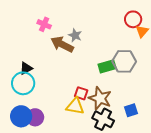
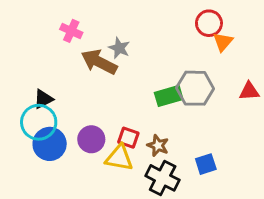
brown star: (100, 98) -> (158, 145), size x0.6
blue circle: (21, 116) -> (50, 144), moved
purple circle: (35, 117) -> (91, 139), moved

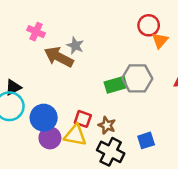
purple circle: (91, 139) -> (50, 138), moved
blue circle: (50, 144) -> (44, 118), moved

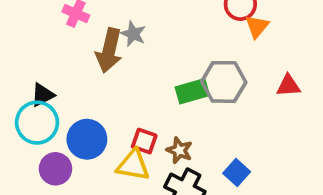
brown arrow: (59, 57) -> (109, 50), turned -104
purple circle: (50, 138) -> (55, 169), moved
blue square: (146, 140) -> (237, 172), turned -30

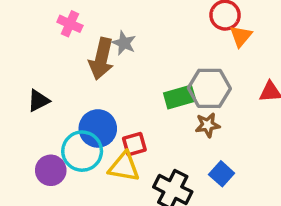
cyan circle: (37, 123) -> (82, 151), moved
blue circle: (87, 139) -> (98, 128), moved
red square: (144, 141) -> (134, 144), turned -35
brown star: (179, 150) -> (208, 125), moved, turned -30

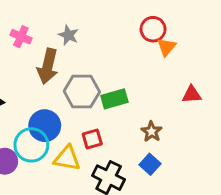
gray star: (124, 43) -> (68, 35), moved
gray hexagon: (209, 88) -> (82, 92), moved
brown star: (208, 125) -> (152, 132), moved, turned -30
red square: (134, 144) -> (92, 139), moved

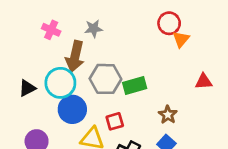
gray star: (68, 35) -> (94, 29), turned -30
cyan circle: (31, 145) -> (60, 83), moved

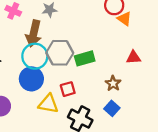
orange triangle: (181, 39) -> (124, 19), turned -35
red triangle: (204, 82) -> (133, 57), moved
cyan circle: (60, 83) -> (35, 56), moved

